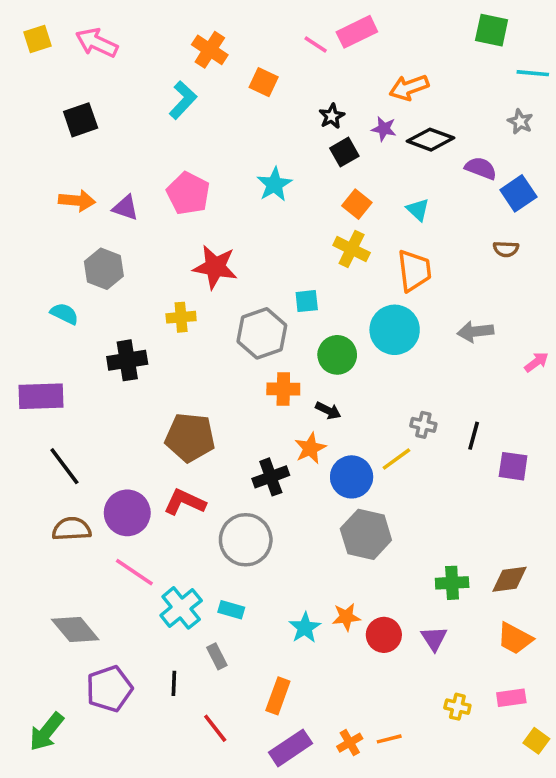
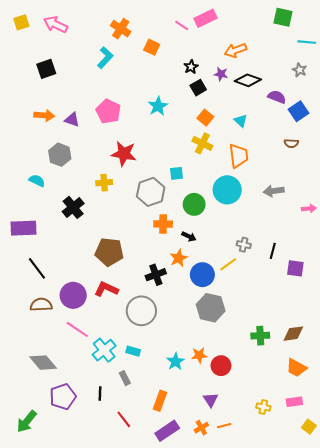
black cross: (127, 360) -> (73, 207), turned -30
pink arrow: (536, 362) -> (309, 208), turned 32
purple triangle: (434, 638) -> (211, 400), moved

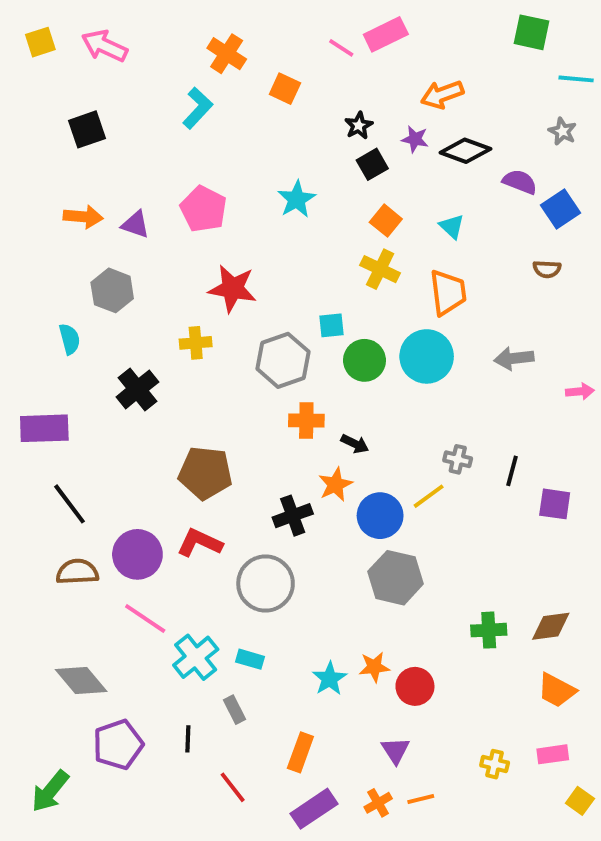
cyan semicircle: (37, 181) -> (70, 339), turned 49
green circle: (194, 204) -> (365, 360), moved

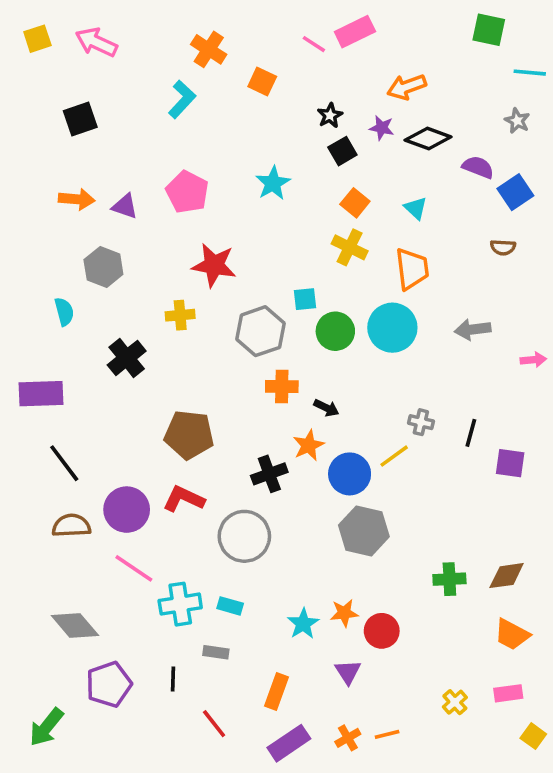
cyan cross: (196, 657) -> (180, 604), turned 30
gray rectangle: (234, 710) -> (216, 652), turned -55
purple triangle: (396, 750) -> (348, 672), moved
yellow cross: (495, 764) -> (455, 702), turned 35

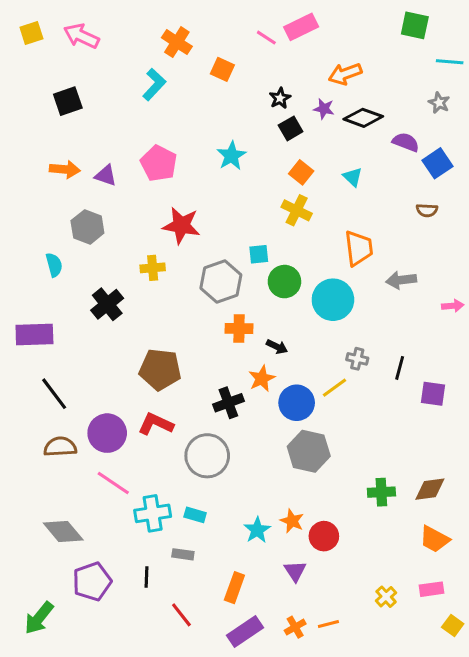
orange trapezoid: (412, 269) -> (359, 248), moved
cyan circle: (392, 328) -> (333, 300), moved
orange star: (344, 613) -> (292, 521), turned 30

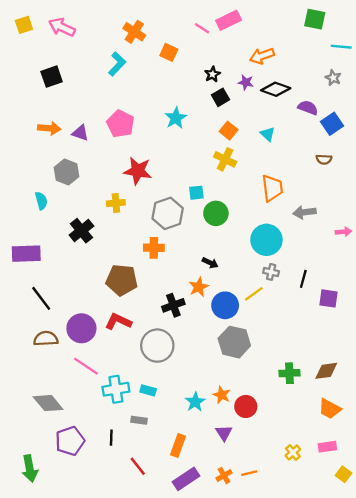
cyan circle: (333, 300) -> (266, 240), moved
orange cross: (239, 328) -> (154, 248), moved
green arrow: (39, 618) -> (30, 469), turned -50

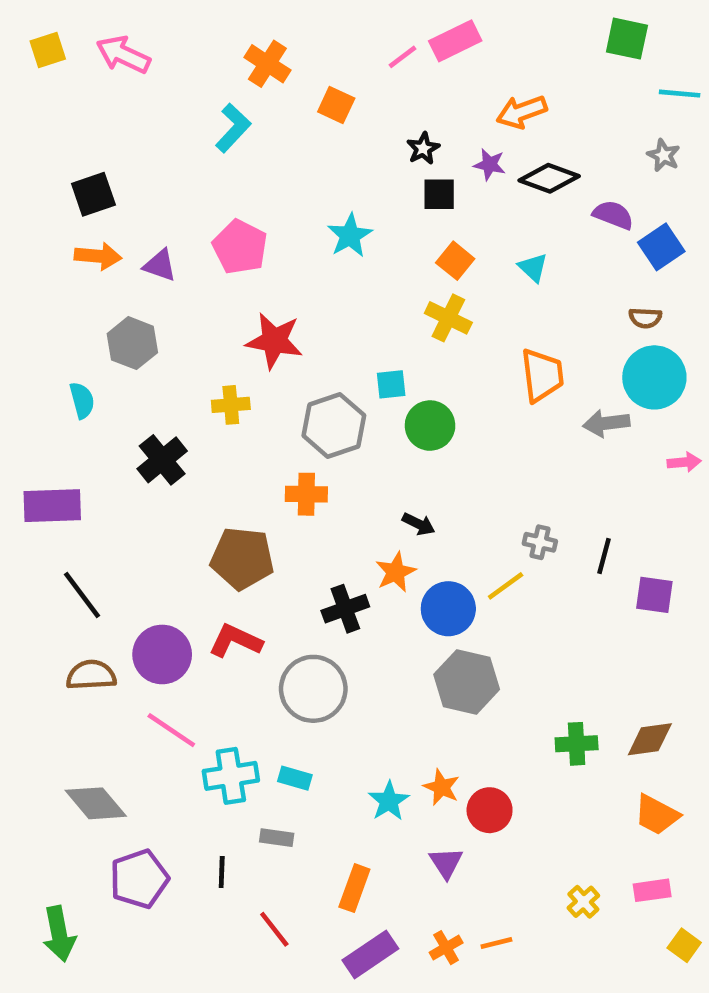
pink line: (202, 28) -> (403, 57), turned -70
black square: (52, 77) -> (93, 194), moved
black square: (221, 97) -> (439, 194), turned 30
cyan circle: (266, 240) -> (654, 377), moved

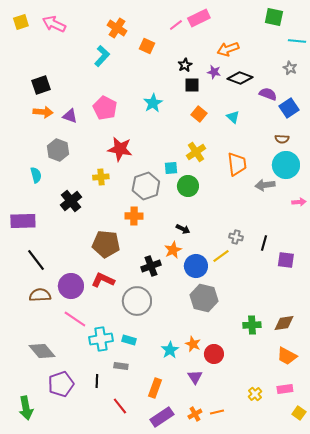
yellow cross: (448, 318) -> (196, 152), moved, turned 30

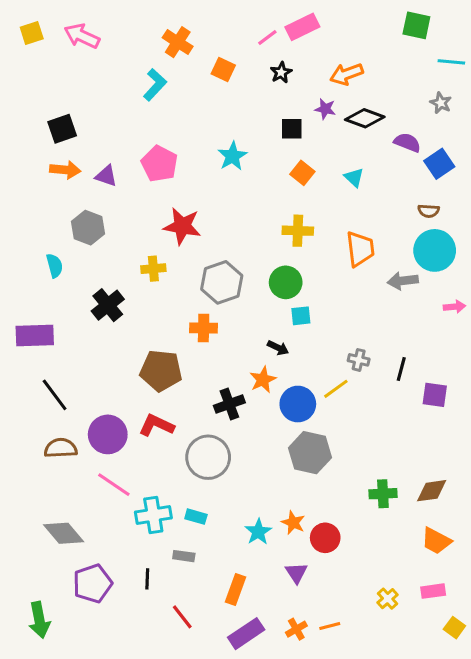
black star: (185, 65) -> (281, 73), moved
yellow cross: (196, 152) -> (298, 231), turned 36
cyan square: (171, 168) -> (301, 316), moved

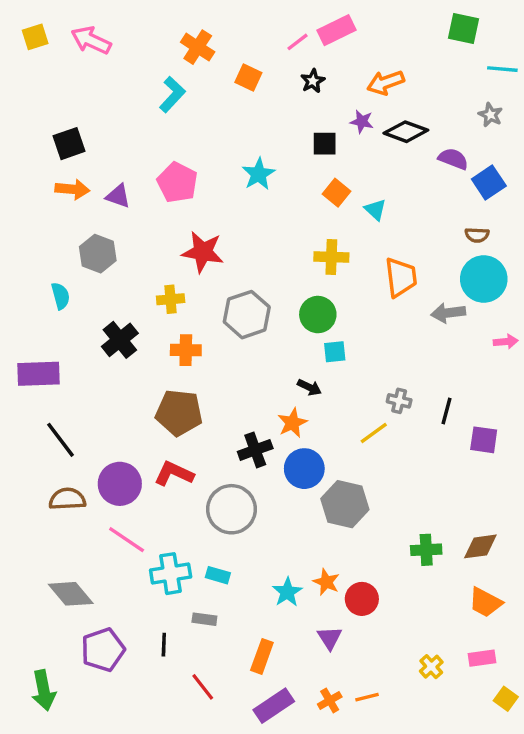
cyan triangle: (354, 177) -> (375, 210), moved
orange cross: (204, 328) -> (186, 350), moved
blue circle: (298, 404) -> (304, 469), moved

